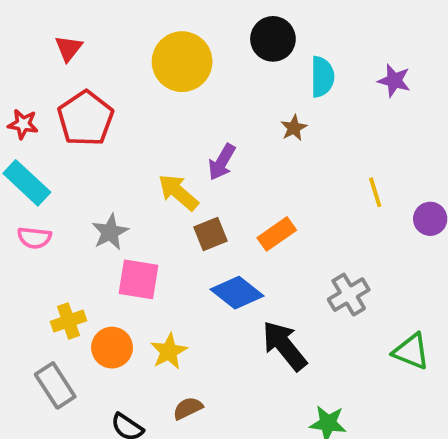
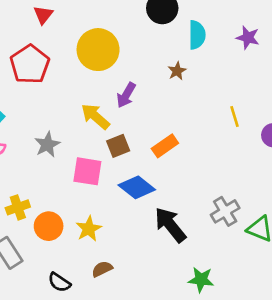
red triangle: (68, 48) -> (43, 15), moved
yellow circle: (182, 62) -> (98, 50), moved
pink square: (139, 279) -> (87, 171), moved
gray cross: (349, 295) -> (225, 211), moved

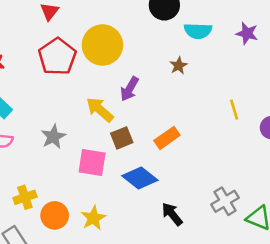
cyan semicircle: (197, 35) -> (198, 31), turned 92
red pentagon: (30, 64) -> (57, 57), moved
black arrow: (170, 225) -> (172, 214), size x0.7

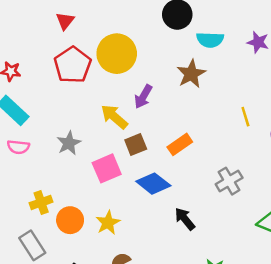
brown star: (179, 66) -> (191, 74), size x1.6
pink square: (92, 162) -> (107, 168), turned -32
gray cross: (225, 201) -> (229, 181), moved

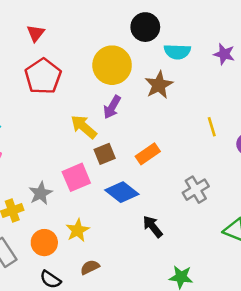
yellow circle: (117, 54) -> (112, 65), moved
gray star: (69, 143) -> (41, 193), moved
orange circle: (70, 220) -> (44, 243), moved

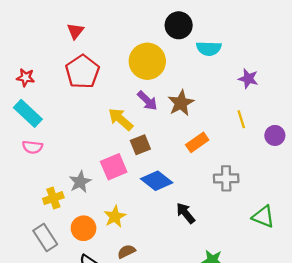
purple star: (224, 54) -> (248, 79), moved
brown star: (159, 85) -> (181, 103), moved
purple arrow: (112, 107) -> (147, 101), turned -75
orange rectangle: (148, 154) -> (197, 142), moved
gray cross: (196, 190) -> (226, 178), turned 30

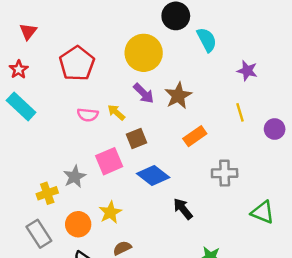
red triangle: (75, 31) -> (28, 31), moved
cyan semicircle: (209, 48) -> (207, 40), turned -120
red star: (26, 77) -> (19, 69), turned 30
yellow arrow: (121, 119) -> (116, 112), size x0.7
pink semicircle: (32, 147) -> (88, 115), moved

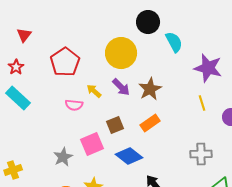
purple star: (247, 71) -> (208, 68), size x1.6
yellow arrow: (116, 112) -> (94, 91), moved
orange rectangle: (195, 136) -> (150, 123), moved
gray cross: (225, 173) -> (201, 154), moved
yellow cross: (47, 193) -> (13, 170), moved

